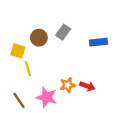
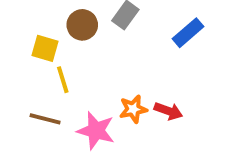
blue rectangle: (98, 42) -> (188, 33), turned -35
brown line: (19, 101) -> (45, 119), moved, turned -42

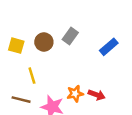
yellow square: (45, 48) -> (16, 46), moved

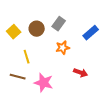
yellow square: (16, 46) -> (14, 32), turned 32
orange star: (75, 94) -> (63, 48), moved

